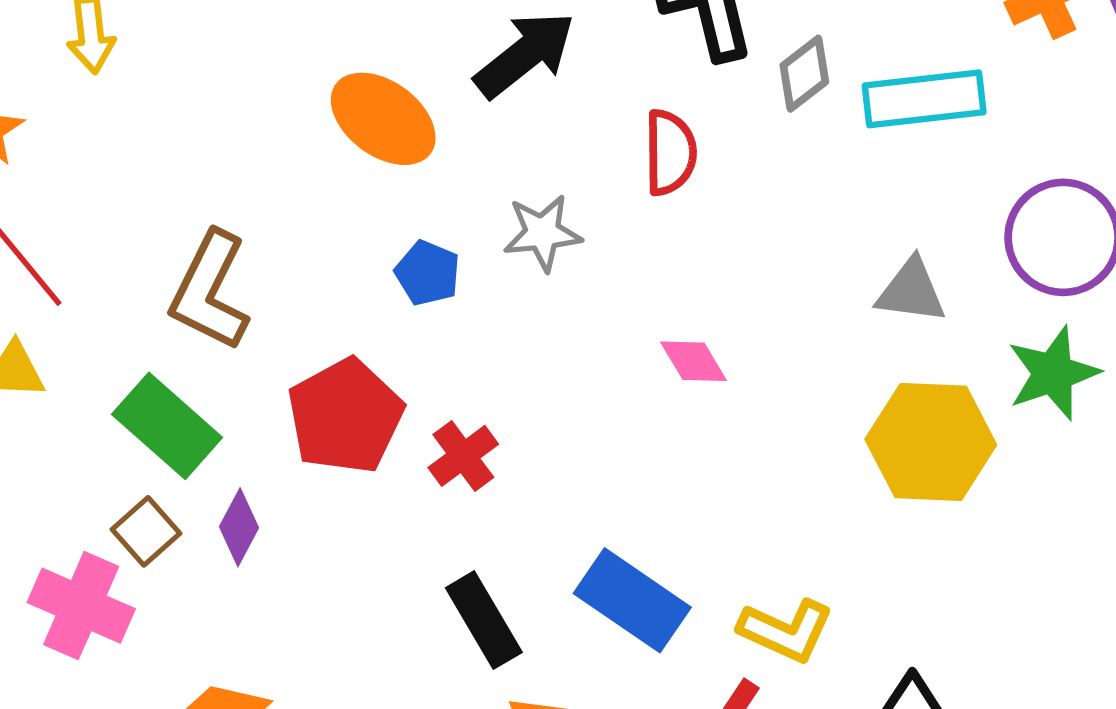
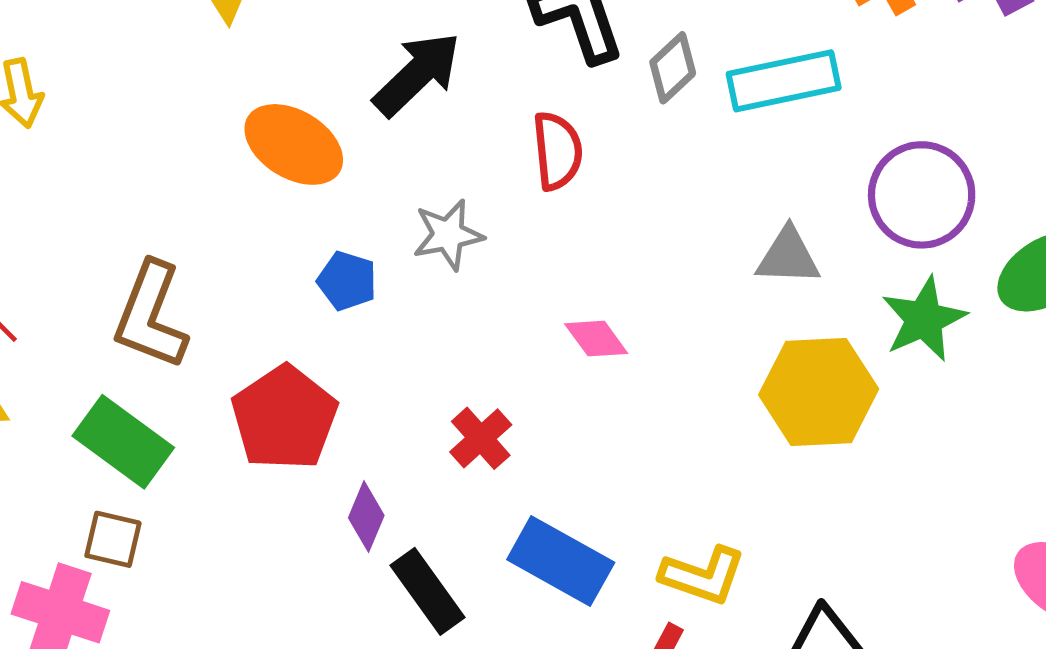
red cross: (463, 456) -> (481, 438), moved
purple diamond: (239, 527) -> (366, 517), moved
brown square: (146, 531) -> (113, 539), turned -30

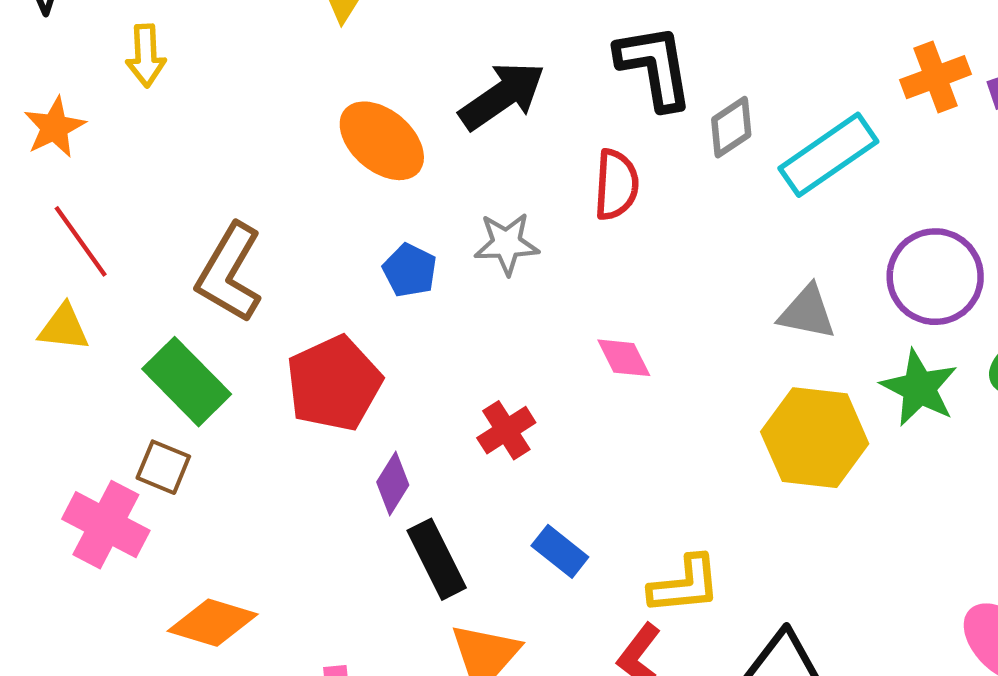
cyan rectangle: (784, 81) -> (828, 155), turned -32
green star: (924, 319) -> (919, 388), turned -30
blue rectangle: (561, 561) -> (560, 551), size x0.6
yellow L-shape: (703, 576) -> (685, 585), turned -34

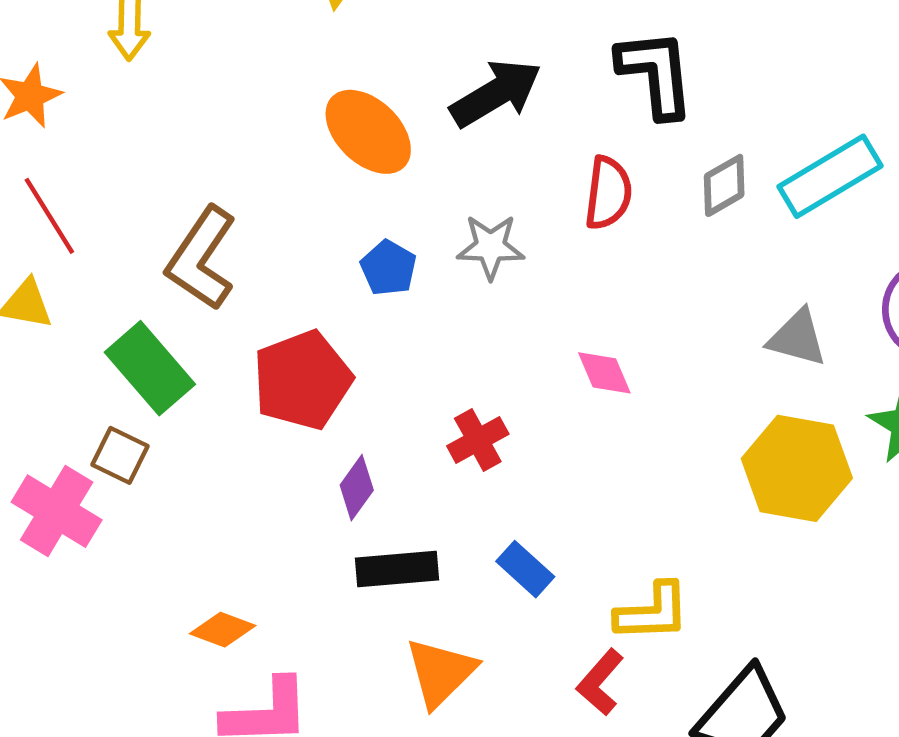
gray diamond: (731, 127) -> (724, 185), moved
black rectangle: (437, 559) -> (397, 569), turned -72
orange diamond: (213, 623) -> (223, 630), moved, size x0.7

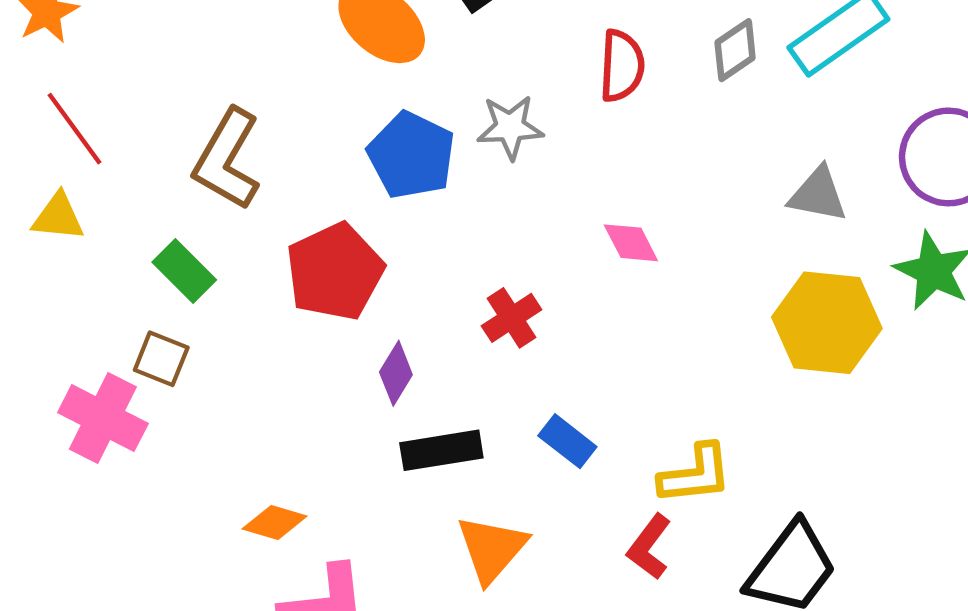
blue pentagon: (388, 268) -> (411, 155), size x1.6
green rectangle: (150, 368) -> (184, 271), size x0.7

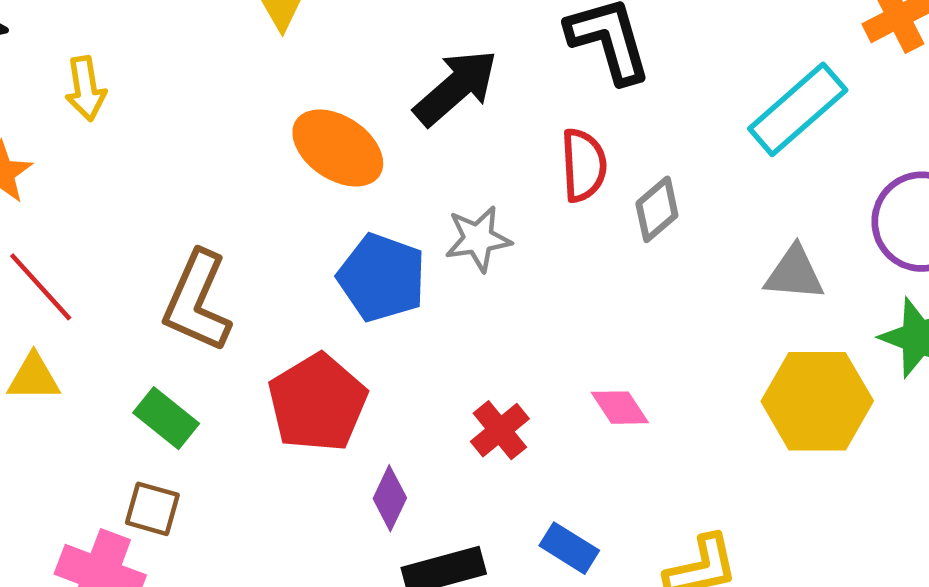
gray diamond: (735, 50) -> (657, 209), moved
pink diamond: (631, 243) -> (620, 408), moved

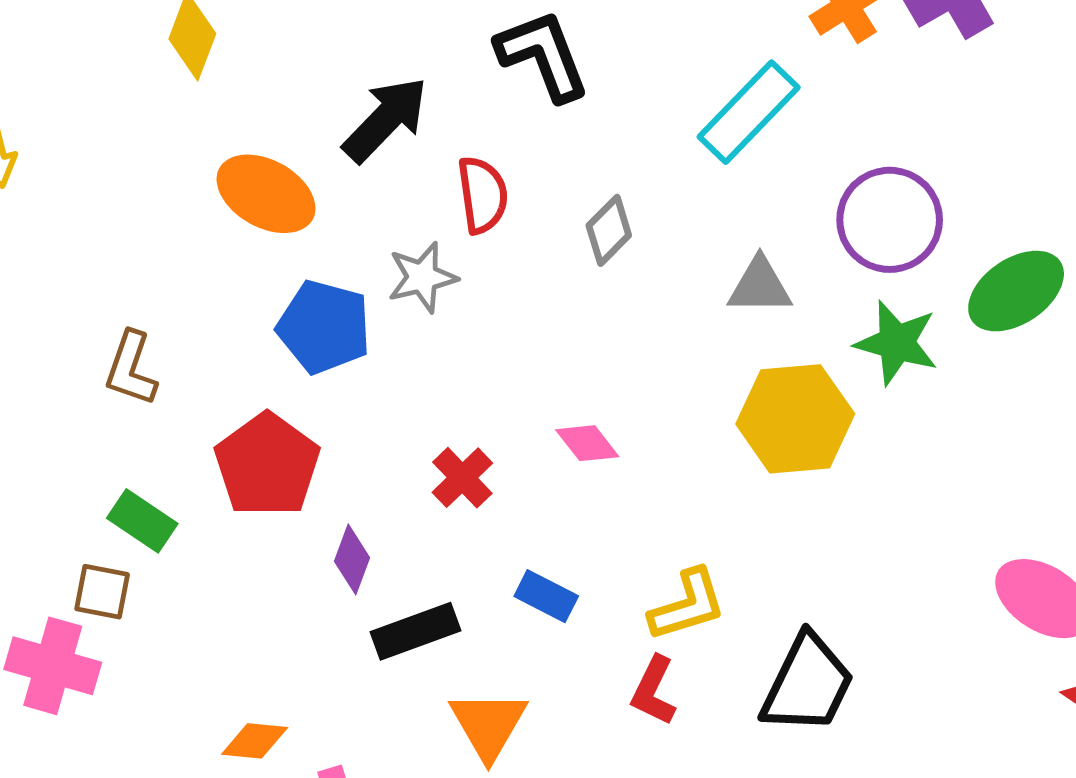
red semicircle: (584, 165) -> (483, 195), moved
brown L-shape: (197, 302) -> (131, 369), size x0.7
green rectangle: (166, 418) -> (142, 521), moved

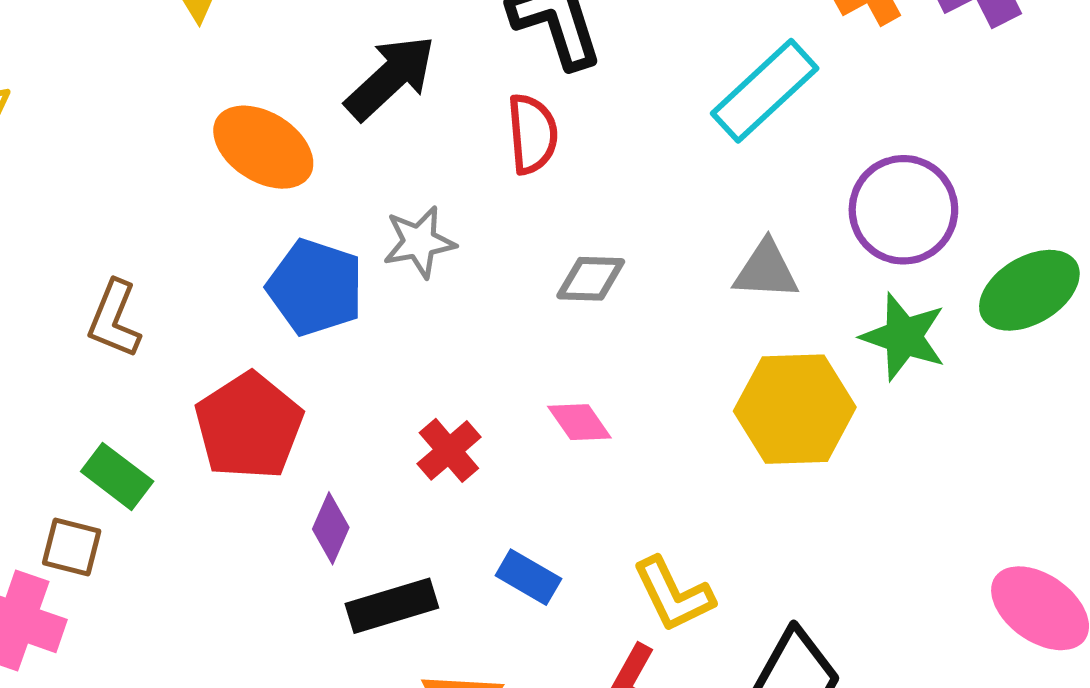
red semicircle: (483, 195) -> (532, 134), moved
gray diamond: (609, 230) -> (591, 279), moved, turned 44
yellow L-shape: (687, 605) -> (673, 594), turned 78

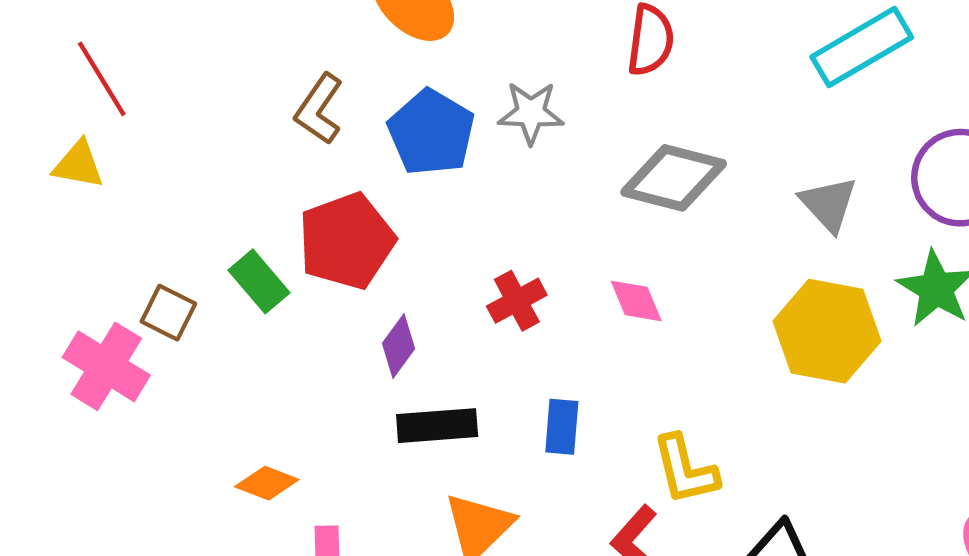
gray triangle: (766, 270) -> (829, 204), turned 32
gray diamond: (591, 279) -> (674, 178), size x1.6
brown L-shape: (114, 319) -> (319, 109), moved
green rectangle: (117, 476) -> (259, 281), moved
blue rectangle: (528, 577) -> (562, 427), turned 52

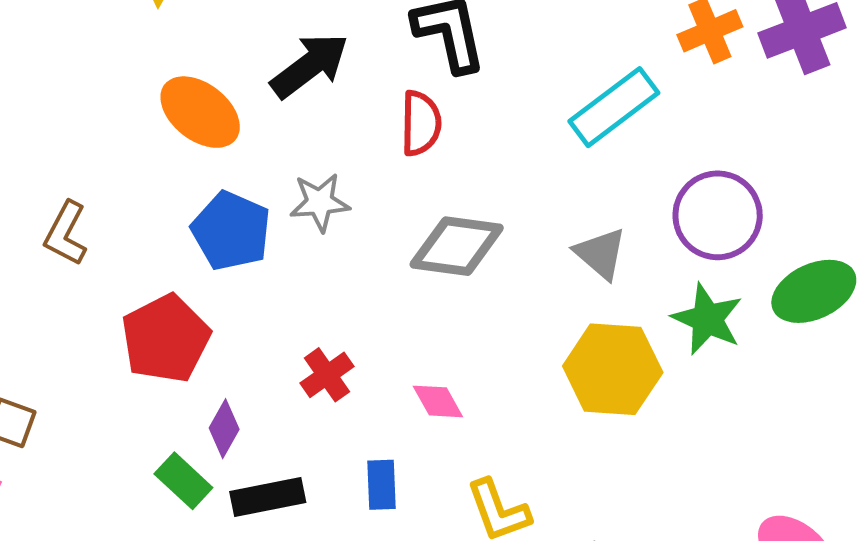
brown L-shape: (319, 109) -> (66, 233), moved
green rectangle: (259, 281) -> (183, 481), moved
pink diamond: (636, 301) -> (438, 401), moved

